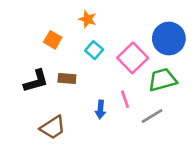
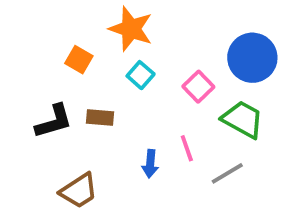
orange star: (88, 19) -> (131, 29), size x1.6
pink square: (133, 58) -> (198, 87), size x0.7
green trapezoid: (162, 80) -> (243, 119), turned 44

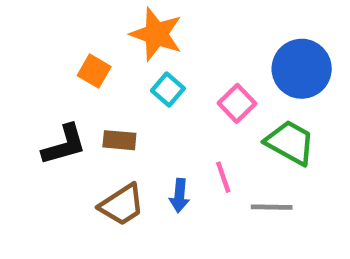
gray line: (227, 173) -> (272, 207), turned 32
brown trapezoid: (79, 191) -> (122, 205), moved

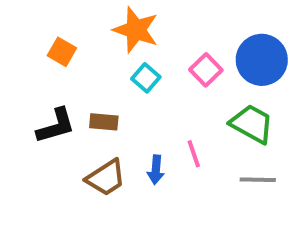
orange square: (94, 71) -> (62, 52), moved
pink square: (237, 103) -> (206, 70), moved
gray line: (272, 207) -> (258, 180), moved

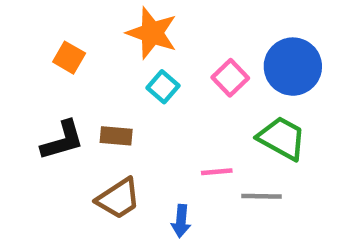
pink line: (194, 154) -> (217, 172), turned -76
blue arrow: (156, 170) -> (181, 221), moved
gray line: (258, 180) -> (262, 196), moved

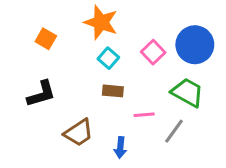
brown rectangle: (116, 136) -> (113, 91), moved
gray line: (262, 196) -> (174, 131), turned -55

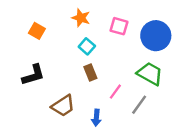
orange star: (101, 22) -> (81, 18), size x0.7
pink square: (153, 52) -> (119, 26), moved, turned -30
brown rectangle: (113, 91) -> (90, 73), turned 63
pink line: (144, 115) -> (115, 92), turned -49

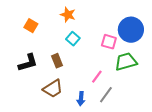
pink square: (119, 26) -> (109, 42), moved
brown rectangle: (90, 73) -> (57, 61), moved
green trapezoid: (150, 74) -> (126, 62), turned -45
gray line: (139, 105) -> (106, 95), moved

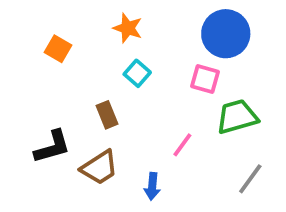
blue circle: (131, 30) -> (226, 34), moved
black L-shape: (28, 63) -> (52, 147), moved
gray line: (106, 95) -> (250, 179), moved

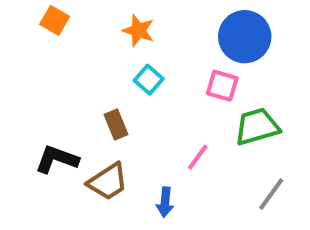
orange square: (58, 49) -> (55, 20), moved
black L-shape: (52, 147) -> (57, 159), turned -144

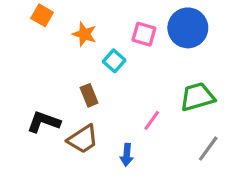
orange star: (138, 31) -> (84, 34), moved
pink square: (222, 86) -> (144, 34), moved

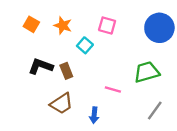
orange square: (42, 15) -> (31, 24), moved
blue circle: (188, 28) -> (159, 28), moved
pink line: (152, 120) -> (113, 90), turned 70
black L-shape: (44, 122) -> (41, 66), moved

